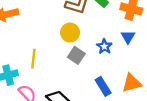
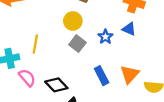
blue triangle: (128, 37) -> (129, 29), turned -40
orange triangle: (132, 83) -> (130, 74), turned -36

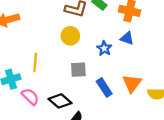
gray square: (77, 44) -> (78, 70), moved, turned -35

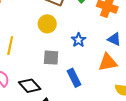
blue triangle: (127, 38) -> (114, 39), moved
orange triangle: (132, 83) -> (108, 62), moved, turned 36

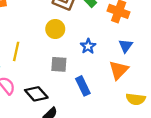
blue triangle: (114, 39) -> (126, 46), turned 40
orange triangle: (108, 62) -> (119, 70), turned -36

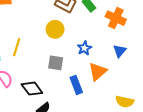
orange triangle: (119, 70) -> (98, 72), moved

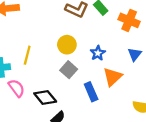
yellow circle: (55, 29) -> (67, 45), moved
gray square: (56, 63) -> (69, 70), turned 35

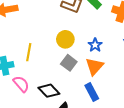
orange triangle: (113, 77) -> (94, 66), moved
blue rectangle: (91, 92) -> (92, 92), moved

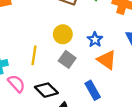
yellow line: (29, 52) -> (34, 55), moved
orange triangle: (94, 66) -> (107, 60), moved, turned -36

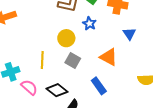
blue star: (95, 40) -> (89, 24), moved

